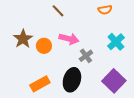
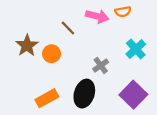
brown line: (58, 11) -> (68, 28), moved
pink arrow: (69, 39) -> (97, 16), moved

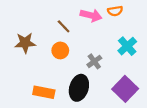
brown star: (27, 46) -> (25, 43), turned 30
orange circle: (52, 54) -> (60, 50), moved
orange rectangle: (47, 98) -> (44, 92), turned 40

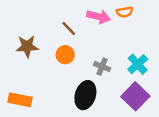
cyan cross: (127, 46) -> (138, 64), moved
gray cross: (94, 61) -> (102, 67), turned -32
orange rectangle: (44, 92) -> (20, 100), moved

